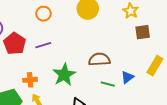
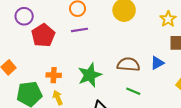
purple line: (43, 45) -> (80, 30), moved
blue triangle: (127, 77) -> (157, 63), moved

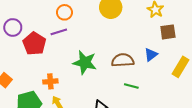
purple line: (80, 30) -> (59, 32), moved
green star: (90, 75) -> (85, 63), moved, turned -30

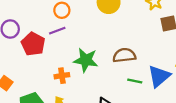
blue triangle: (151, 55) -> (159, 76), moved, size x1.6
orange cross: (50, 81) -> (62, 76), moved

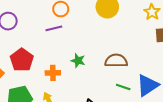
red pentagon: (33, 44) -> (22, 60), moved
green star: (86, 60) -> (78, 61), size x0.6

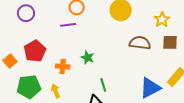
brown semicircle: (116, 61) -> (140, 43), moved
green line: (123, 87) -> (103, 85), moved, turned 48

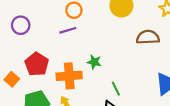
orange cross: (63, 66) -> (69, 76), size x1.6

